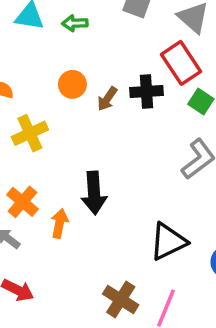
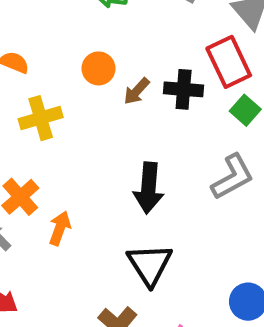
black arrow: (94, 193) -> (149, 188), moved
black triangle: (168, 241) -> (150, 264), moved, turned -45

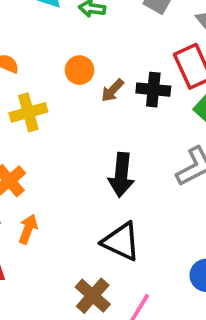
orange arrow: (60, 228) -> (28, 229), moved
black triangle: (150, 264) -> (121, 242), turned -33

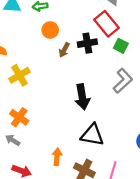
orange circle: (80, 70) -> (50, 30), moved
orange arrow: (28, 229) -> (57, 157), moved

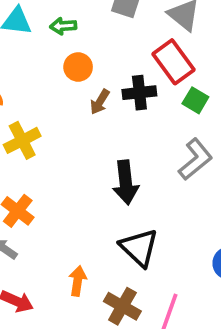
black triangle: (92, 135) -> (139, 248), turned 30

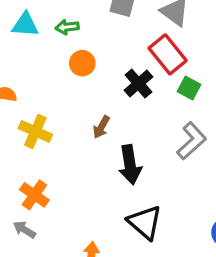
black cross: (139, 93) -> (138, 84), turned -32
brown arrow: (100, 102) -> (101, 127), moved
yellow cross: (22, 140) -> (35, 131), turned -36

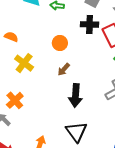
orange circle: (82, 63) -> (60, 43), moved
black cross: (138, 84) -> (90, 24), moved, turned 30

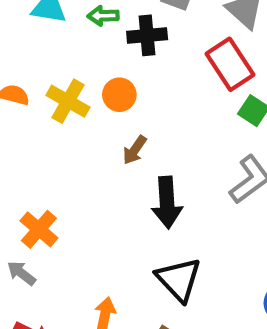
black cross: (90, 24) -> (147, 35), moved
yellow cross: (24, 63) -> (68, 101), moved

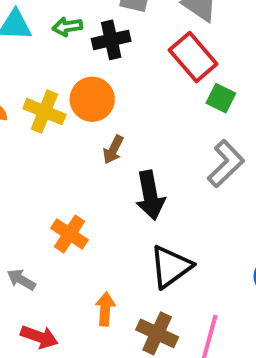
orange circle: (119, 95) -> (92, 99), size x1.4
orange cross: (39, 229) -> (69, 234), moved
black triangle: (179, 279) -> (171, 267), turned 45

